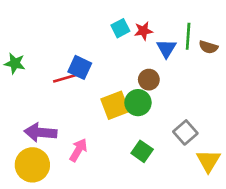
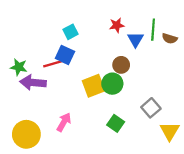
cyan square: (120, 28) -> (70, 32), moved
green star: (15, 63) -> (19, 67), moved
purple arrow: (41, 132) -> (33, 83), moved

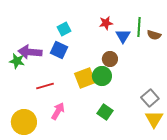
red line: (53, 64) -> (45, 86), moved
purple arrow: (33, 83) -> (30, 52), moved
gray square: (151, 108) -> (150, 98), moved

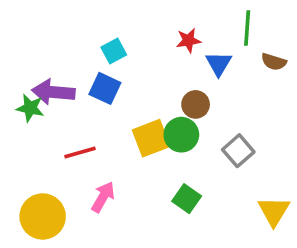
green line: (139, 27) -> (247, 28), moved
gray square: (150, 98) -> (238, 151), moved

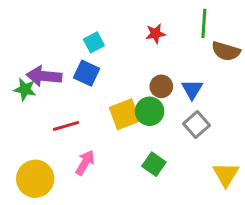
brown semicircle: (274, 62) -> (226, 51), size x1.4
blue triangle: (219, 64) -> (192, 89), moved

